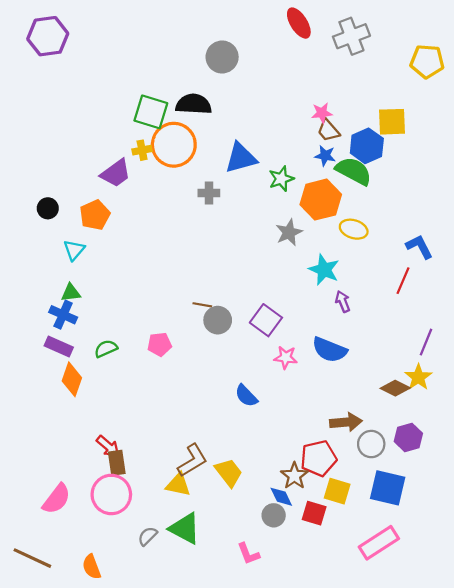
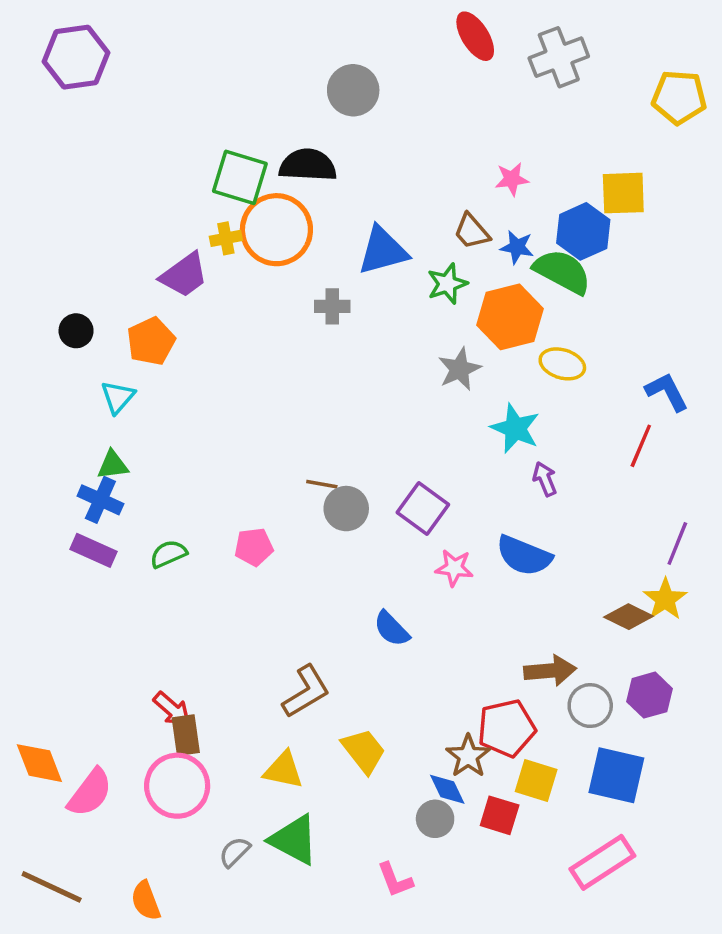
brown trapezoid: (328, 130) -> (472, 231), moved
orange diamond: (72, 379) -> (39, 763), moved, turned -40
brown L-shape: (192, 460) -> (306, 692), moved

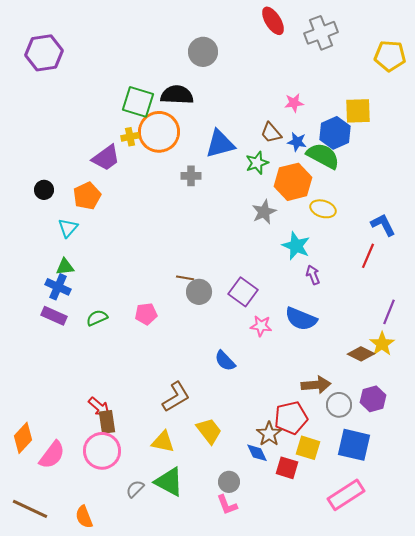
purple hexagon: (76, 57) -> (44, 53), moved
orange diamond: (39, 763) -> (23, 438), turned 64
gray circle: (435, 819) -> (229, 482), moved

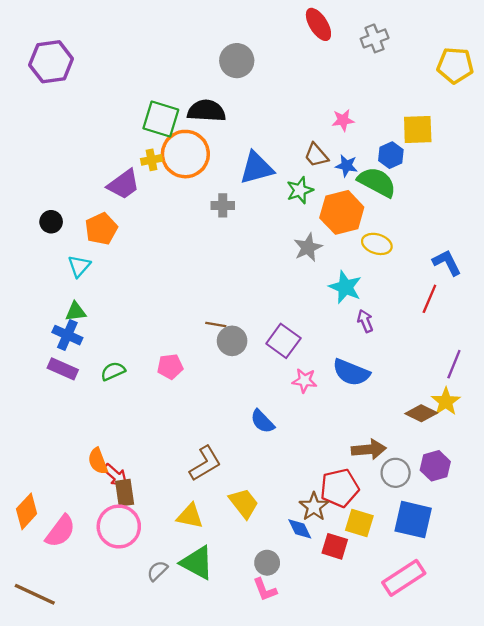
gray cross: (321, 33) -> (375, 38), size x0.7
blue hexagon: (335, 133) -> (391, 155), size x0.7
orange semicircle: (84, 517) -> (98, 461), moved

